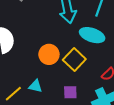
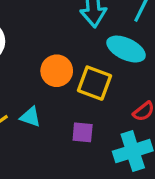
yellow square: (74, 59) -> (95, 83), turned -30

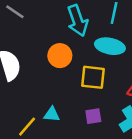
orange circle: (57, 71) -> (60, 56), moved

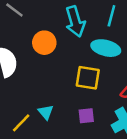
orange circle: (60, 56) -> (44, 43), moved
cyan triangle: (52, 114) -> (46, 112), turned 42

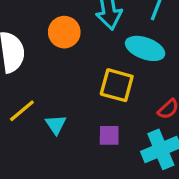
yellow line: (21, 123) -> (22, 111), moved

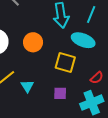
orange circle: (64, 32) -> (33, 42), moved

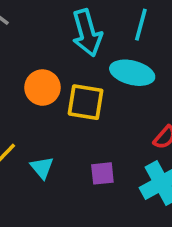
yellow square: (65, 63) -> (86, 102), moved

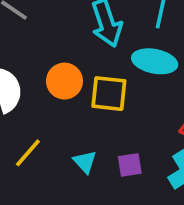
cyan triangle: (42, 168) -> (85, 162), moved

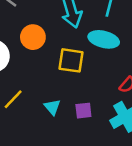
orange circle: (64, 81) -> (33, 37), moved

